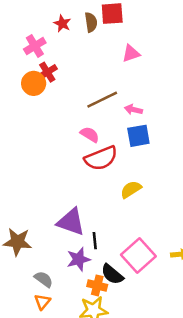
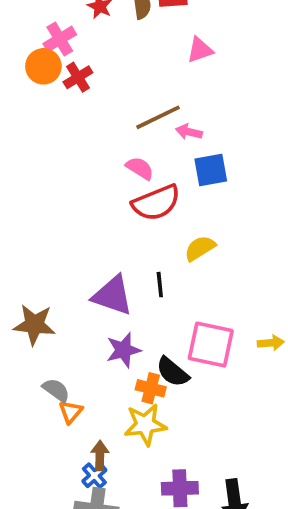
orange circle: (34, 83) -> (43, 66), moved
pink arrow: (133, 110) -> (189, 132), moved
black line: (95, 241) -> (160, 285), moved
pink square: (138, 256) -> (211, 345), turned -36
gray semicircle: (44, 279) -> (56, 390), moved

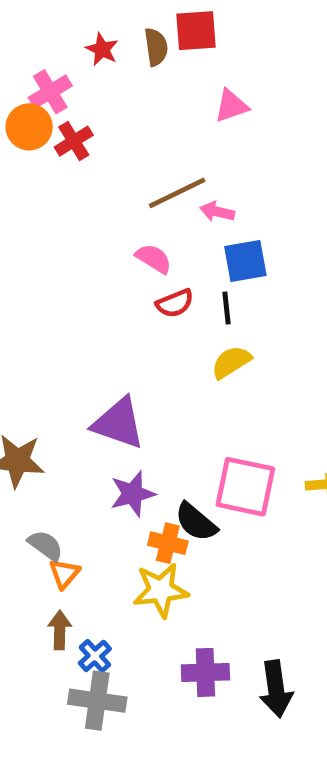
red semicircle: (156, 203) -> (175, 303), size x0.6
black line: (160, 285) -> (227, 308), moved
brown arrow: (100, 456) -> (60, 630), moved

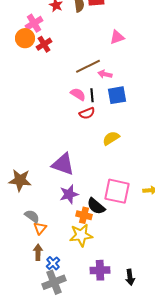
pink triangle: (231, 106) -> (117, 37), moved
black line: (227, 308) -> (92, 95), moved
black arrow: (276, 689) -> (130, 277), size x0.7
gray cross: (97, 701) -> (54, 282), turned -30

